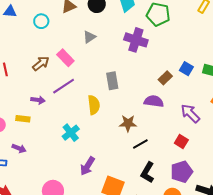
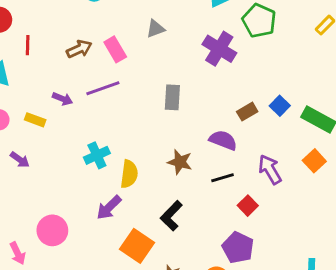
yellow semicircle: (94, 105) -> (129, 174), moved
black line: (140, 144) -> (223, 178), moved
black L-shape: (148, 172) -> (171, 216), moved
purple pentagon: (182, 172) -> (238, 248), turned 30

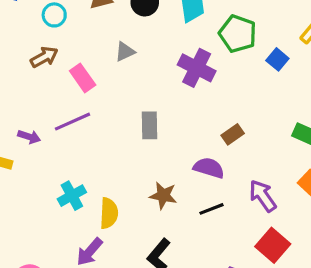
brown arrow: (79, 49) -> (44, 57), moved
blue square: (280, 106) -> (277, 59), moved
red square: (248, 206) -> (273, 245), moved, size x1.5

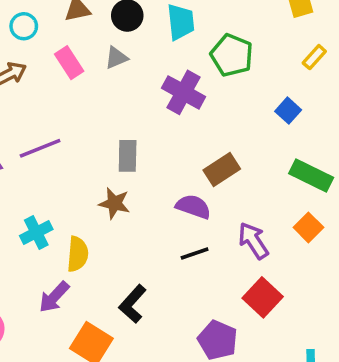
gray triangle: (125, 52) -> (116, 58), moved
blue square: (277, 59) -> (288, 111), moved
pink rectangle: (83, 78) -> (69, 63), moved
brown rectangle: (233, 134) -> (222, 170), size x1.4
brown star: (163, 196) -> (114, 203), moved

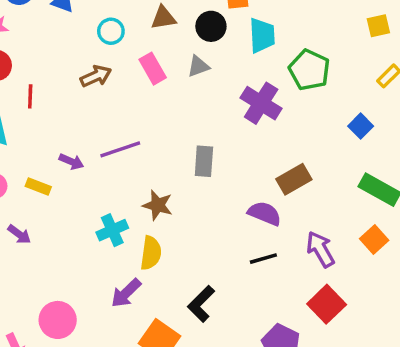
brown star: (114, 203) -> (158, 205), moved

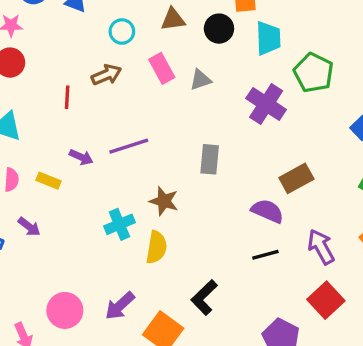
gray triangle: (198, 66) -> (201, 80), moved
red line: (30, 96) -> (67, 97), moved
purple arrow: (126, 293) -> (120, 306), moved

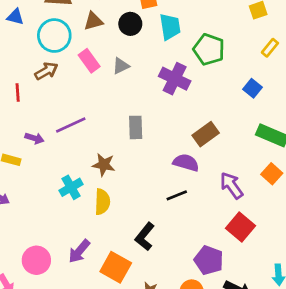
cyan circle: (122, 31) -> (54, 36), size x1.6
black line: (265, 255) -> (177, 195), moved

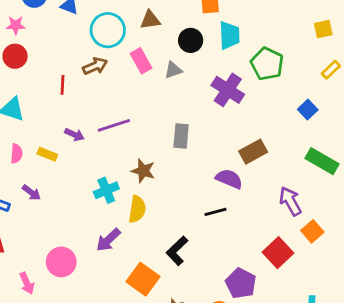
black circle: (130, 24) -> (191, 40), moved
orange square: (272, 174) -> (312, 231), moved
purple arrow: (232, 186) -> (290, 201), moved
purple arrow: (79, 251) -> (108, 240), moved

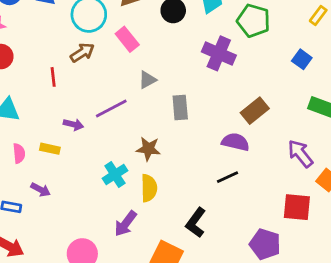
gray triangle: (173, 70) -> (147, 80), moved
red square: (278, 253) -> (297, 207), turned -32

